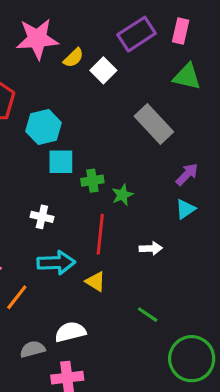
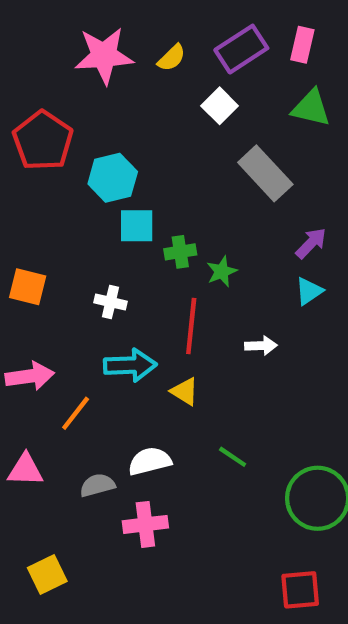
yellow semicircle: (73, 58) -> (172, 58), moved
white square: (103, 70) -> (220, 106), moved
green line: (148, 315) -> (233, 457), moved

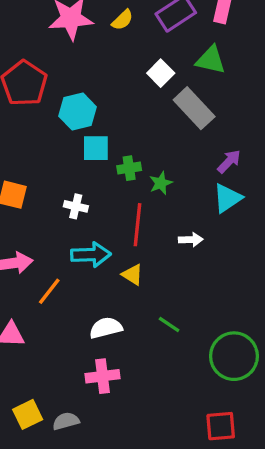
white square: (220, 106) -> (161, 73), moved
green triangle: (311, 108) -> (211, 60), moved
cyan triangle: (309, 291) -> (227, 198), size x1.4
gray semicircle: (97, 485) -> (66, 421), moved

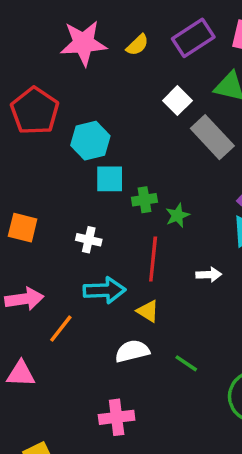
white semicircle: (106, 328) -> (132, 351), moved

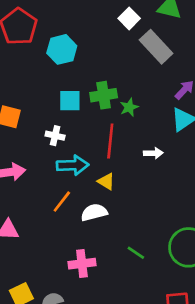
cyan square: (110, 179) -> (70, 101), moved
green cross: (144, 200) -> (104, 95), size x1.4
white cross: (89, 240) -> (55, 136), moved
orange line: (61, 329) -> (62, 202), moved
green line: (186, 363) -> (136, 253), moved

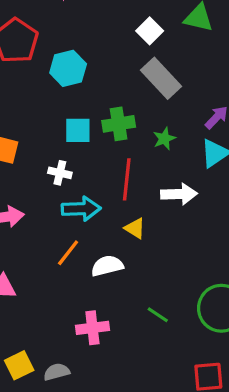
gray rectangle: (156, 47) -> (161, 78), moved
green star: (129, 107) -> (164, 139), moved
white arrow: (153, 153) -> (179, 194), size x1.5
yellow triangle: (106, 181) -> (135, 228), moved

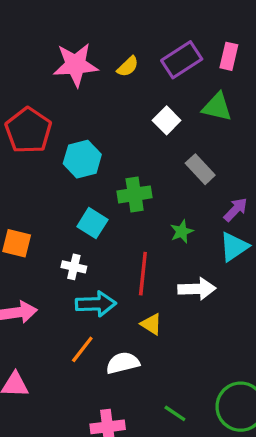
gray rectangle: (161, 78) -> (200, 169), moved, size x0.7
green cross: (119, 124) -> (135, 194), moved
cyan square: (78, 130) -> (92, 223), turned 32

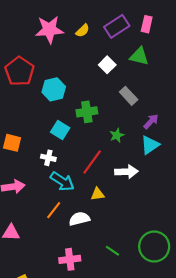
red line: (143, 274) -> (92, 162), turned 30
cyan arrow: (96, 304) -> (62, 181), turned 35
yellow triangle: (151, 324) -> (98, 194), turned -40

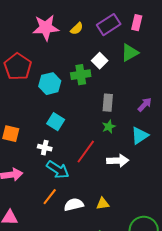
green triangle: (139, 56) -> (130, 53), turned -42
gray rectangle: (129, 96) -> (108, 103), moved, turned 48
green cross: (87, 112) -> (81, 75), moved
purple arrow: (151, 121) -> (145, 105), moved
yellow triangle: (98, 194) -> (103, 204), moved

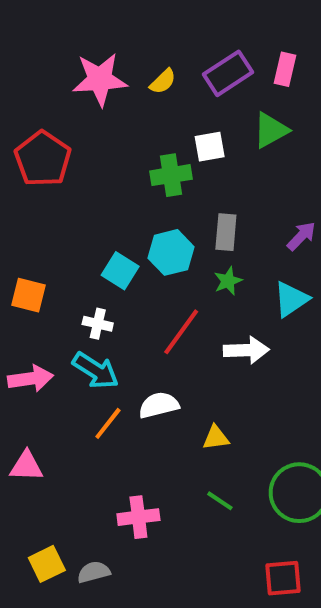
white square: (100, 61) -> (210, 147), turned 35
cyan hexagon: (50, 84) -> (171, 252), moved
cyan arrow: (58, 170) -> (96, 371), moved
white semicircle: (74, 205) -> (159, 405), moved

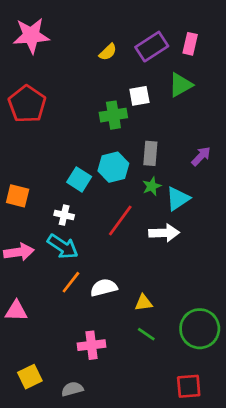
pink star: (100, 79) -> (31, 36), moved
cyan triangle: (291, 299) -> (178, 199), moved
white semicircle: (159, 405) -> (104, 288), moved
yellow triangle: (216, 438) -> (144, 303), moved
gray semicircle: (94, 572) -> (72, 389), moved

